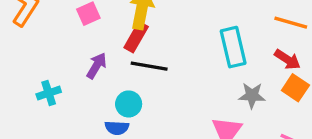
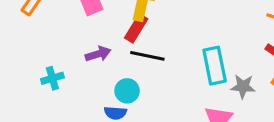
cyan rectangle: (233, 47) -> (215, 66), moved
purple arrow: (97, 66) -> (98, 54), turned 40

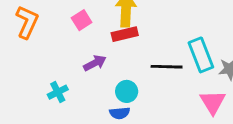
red rectangle: (136, 28) -> (125, 34), turned 55
black line: (147, 56) -> (167, 67), moved

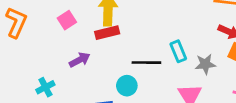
cyan rectangle: (201, 55) -> (178, 51), size x0.7
cyan circle: (127, 91) -> (127, 86), moved

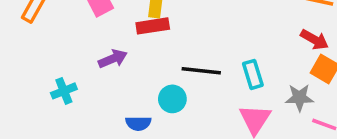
cyan rectangle: (178, 51) -> (253, 74), moved
gray star: (205, 64) -> (299, 98), moved

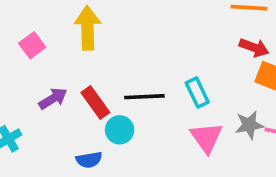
red rectangle: (153, 26) -> (95, 102), moved, turned 72
gray star: (299, 98) -> (249, 125), moved

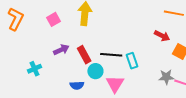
red arrow: (254, 48) -> (162, 36), moved
cyan rectangle: (197, 92) -> (132, 61), moved
pink triangle: (206, 138) -> (115, 84), moved

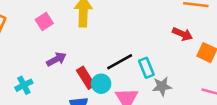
red rectangle: (84, 55) -> (86, 78), moved
black line: (111, 55) -> (120, 62), turned -30
gray star: (166, 77) -> (162, 86), moved

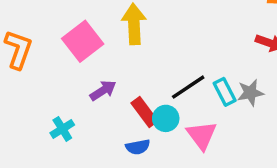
pink square: (44, 22) -> (83, 41), size x1.6
gray star: (162, 86) -> (250, 93), moved

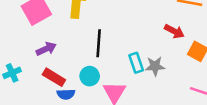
black line: (188, 87) -> (99, 43), moved, turned -60
red rectangle: (145, 112) -> (54, 77), moved, turned -30

